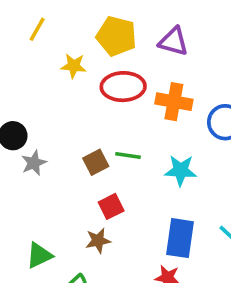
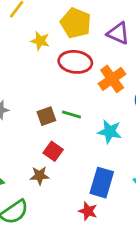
orange cross: (174, 102) -> (112, 79), turned 36
red square: (111, 206) -> (53, 151), turned -36

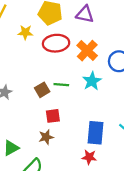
cyan star: (110, 132) -> (92, 81), moved, turned -30
red square: (53, 151) -> (53, 116), turned -32

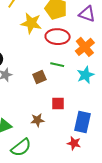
yellow star: (25, 32) -> (31, 23), size x1.5
green line: (61, 85) -> (57, 65), moved
red square: (53, 116) -> (58, 104), moved

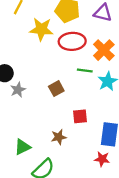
green line: (57, 65) -> (85, 70), moved

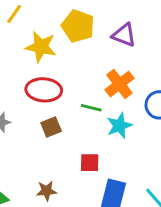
red ellipse: (72, 41) -> (44, 90), moved
red square: (80, 116) -> (90, 163), moved

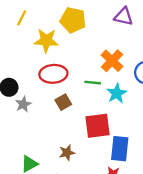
purple triangle: (124, 35) -> (124, 16), moved
red square: (90, 163) -> (98, 126), size x1.6

